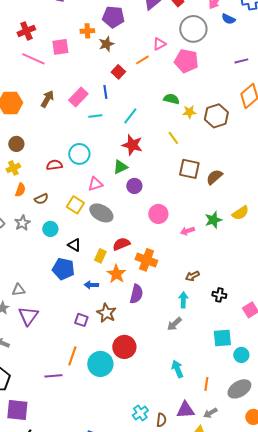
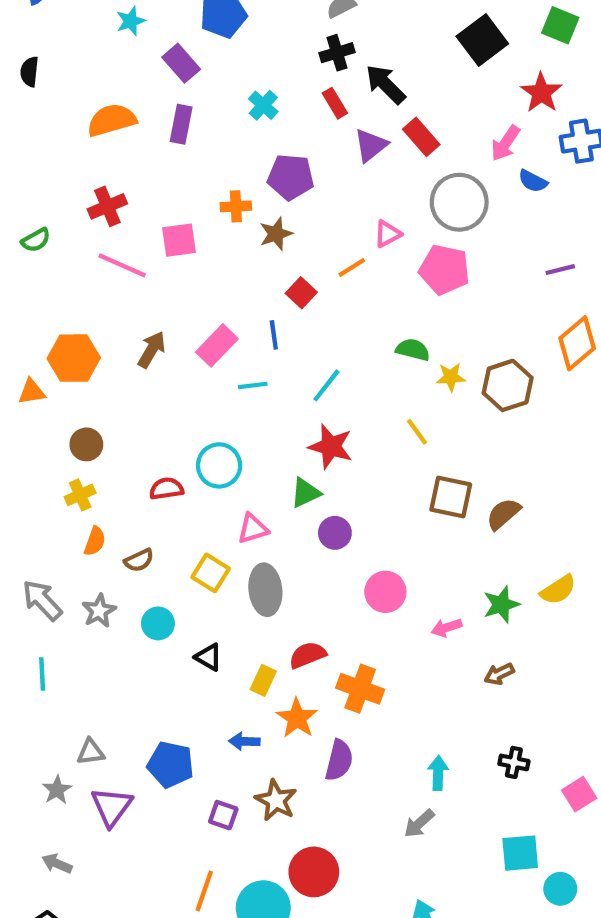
gray ellipse: (101, 213) -> (265, 590), turned 55
blue pentagon: (63, 269) -> (171, 765), moved
brown arrow: (192, 276) -> (499, 674), moved

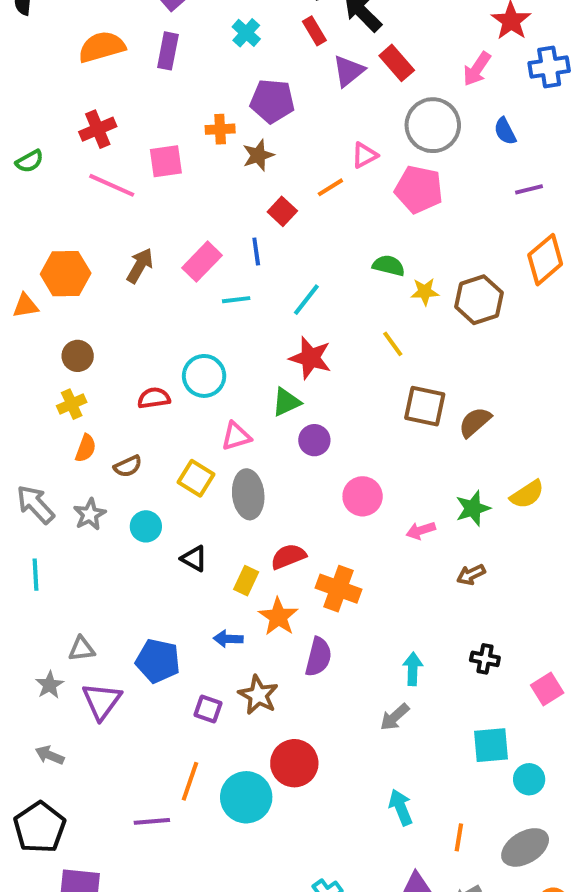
blue semicircle: (533, 181) -> (505, 131), moved, turned 36

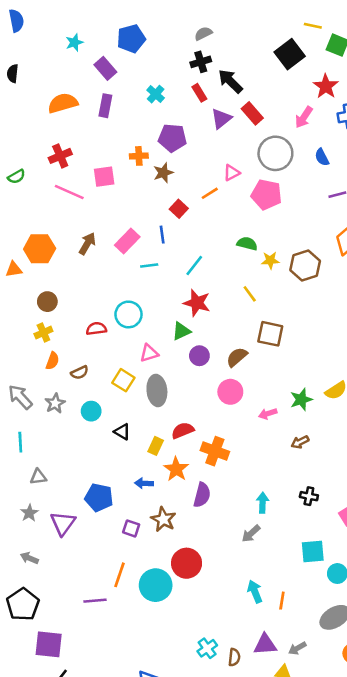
brown semicircle: (475, 422) -> (237, 357), moved
gray triangle: (82, 649) -> (38, 477), moved
orange line: (459, 837) -> (282, 601), moved

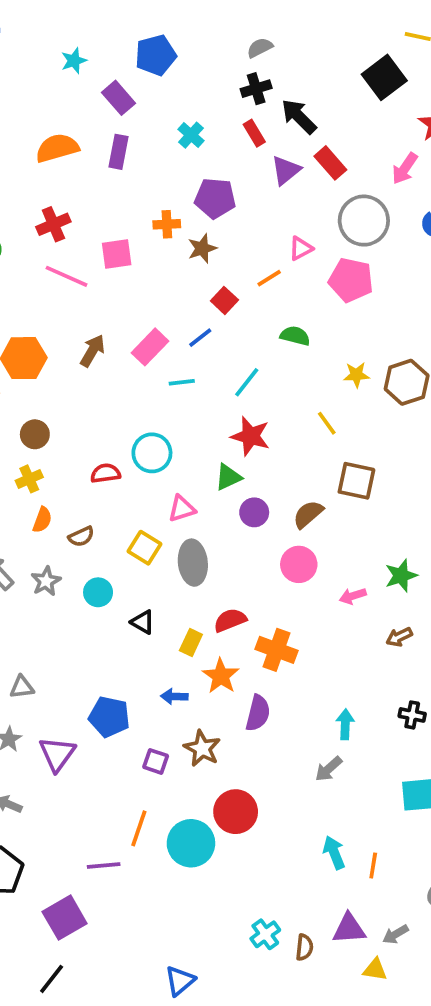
blue line: (162, 235) -> (200, 338), turned 60
green semicircle: (247, 244) -> (295, 336), moved
purple square: (49, 644) -> (65, 918), moved, turned -36

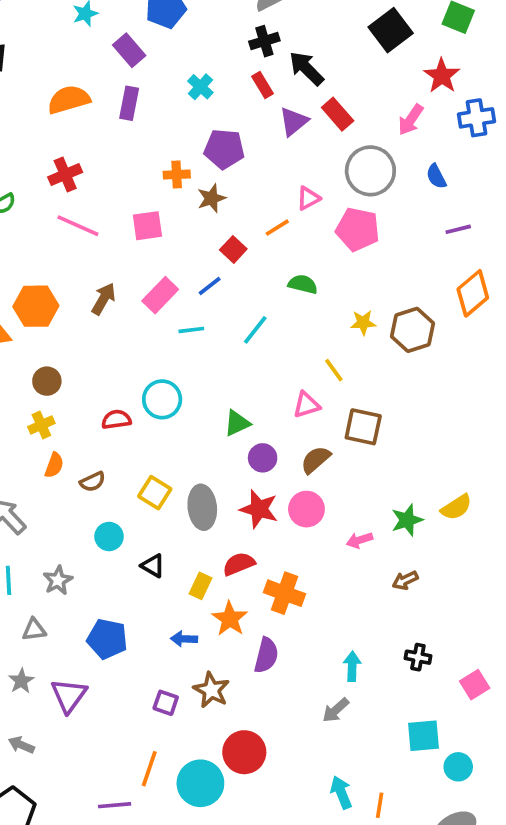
pink square: (117, 254) -> (147, 226), moved
red star: (250, 436) -> (259, 509), moved
pink triangle: (182, 509) -> (306, 405), moved
gray star: (46, 581) -> (58, 580), moved
blue pentagon: (109, 717) -> (107, 639), moved

